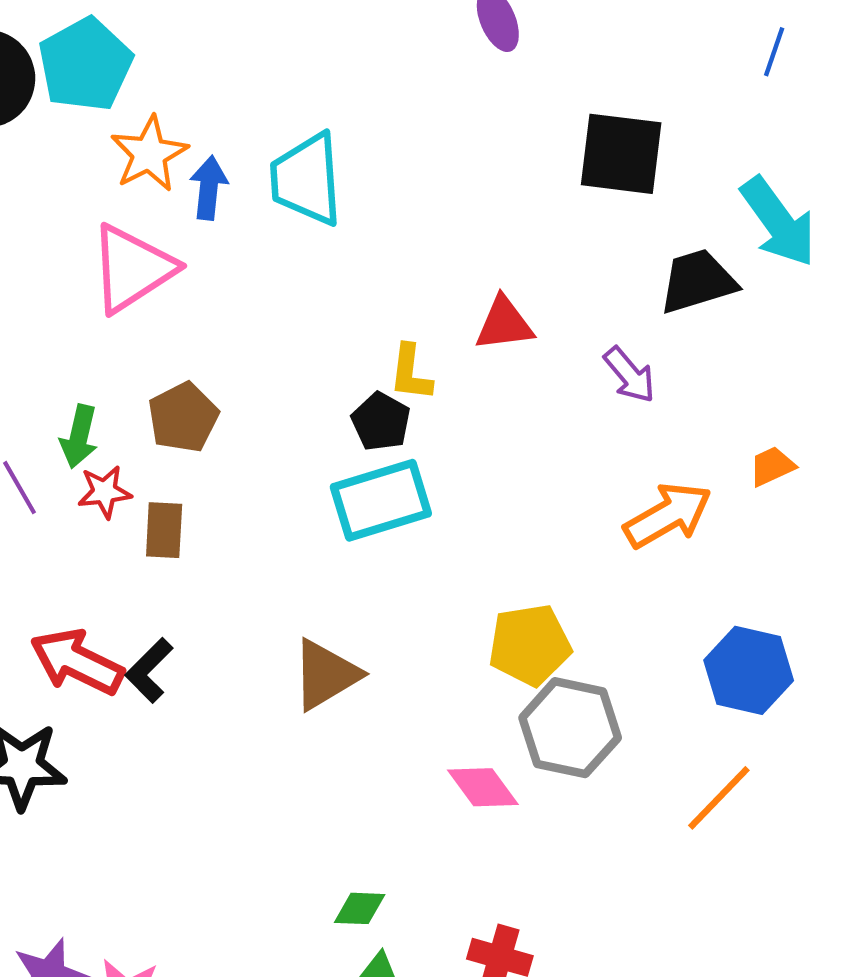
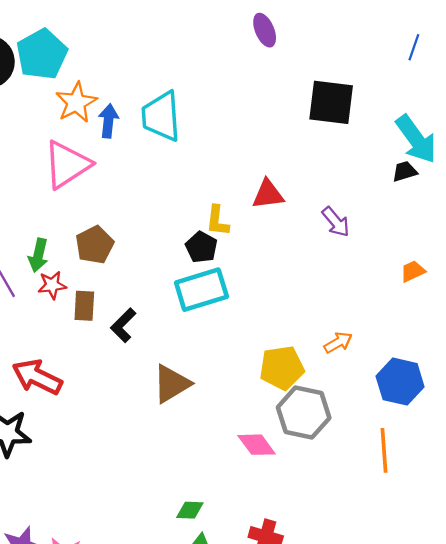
black trapezoid: (698, 281) -> (405, 171), moved, size x0.6
orange arrow: (668, 515) -> (338, 342), moved, size x0.6
black L-shape: (149, 670) -> (123, 325), moved
orange line: (719, 798) -> (384, 450), turned -48

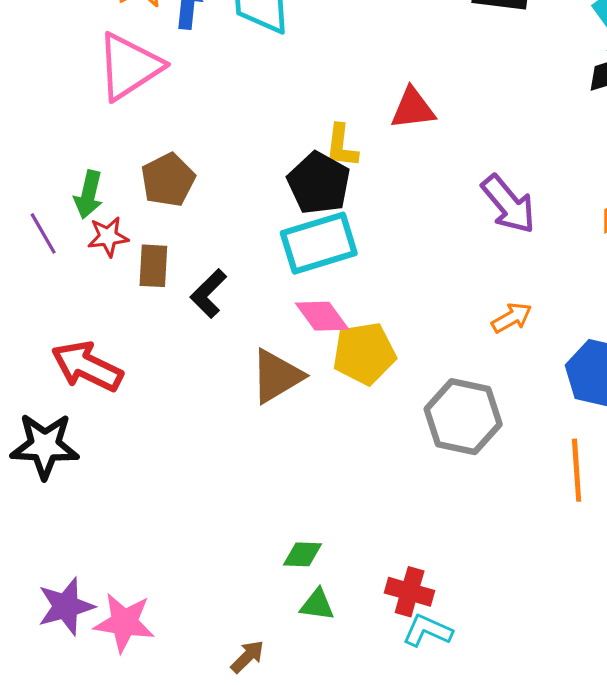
purple arrow: (336, 222) -> (508, 204), moved, size x1.4
black pentagon: (201, 247) -> (319, 183), size x1.4
yellow pentagon: (282, 368) -> (364, 353), moved
pink diamond: (257, 445) -> (322, 316), moved

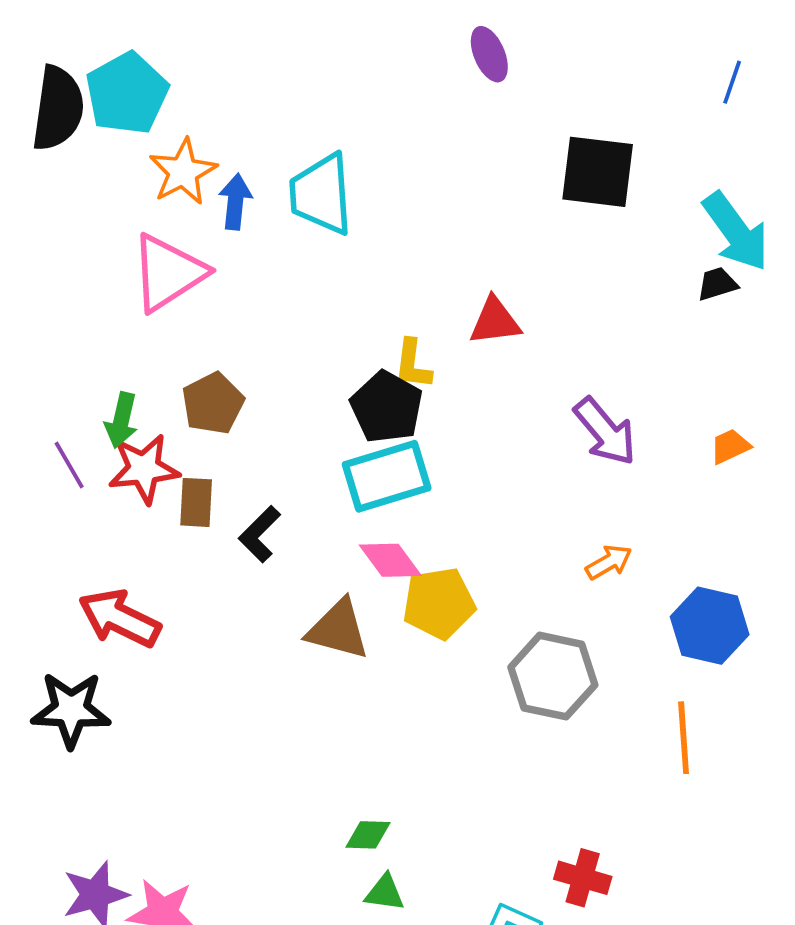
red star: (108, 237) -> (144, 469), size x1.5
brown triangle: (277, 376) -> (338, 629), turned 46
red cross: (410, 592) -> (583, 878), moved

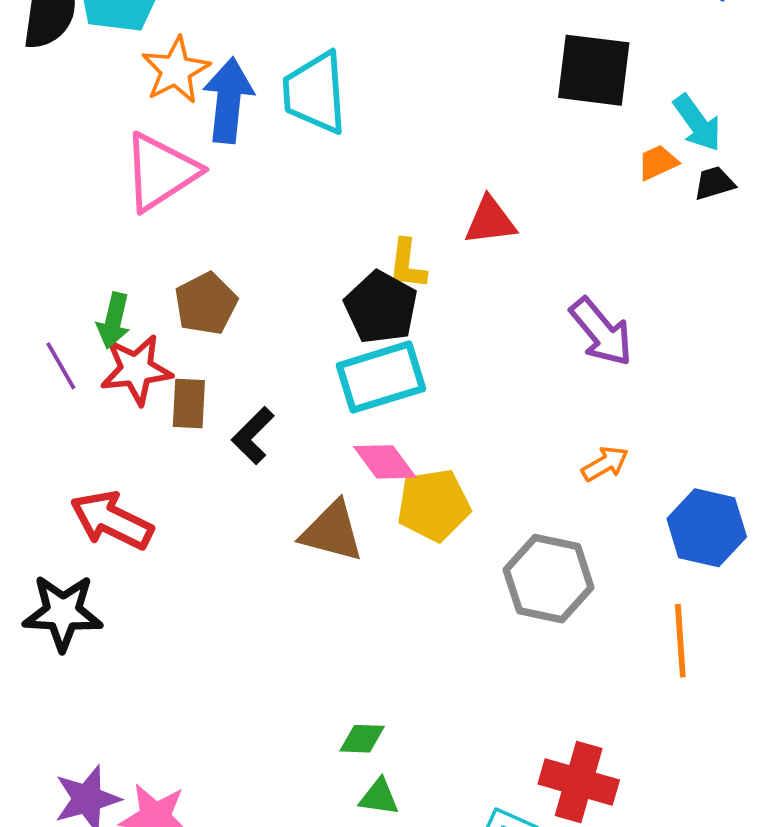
blue arrow: (235, 202) -> (228, 100), size x1.5
cyan arrow: (736, 232) -> (697, 123), moved, size x0.7
orange trapezoid: (730, 446) -> (658, 162), moved
red cross: (583, 878) -> (579, 782), size x1.4

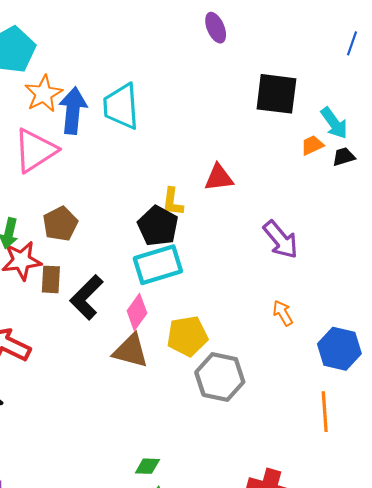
black L-shape: (253, 435) -> (87, 297), size x1.4
pink diamond: (385, 462) -> (137, 312), moved, turned 72
orange arrow: (605, 464) -> (283, 313), turned -90
gray hexagon: (549, 579) -> (220, 377), moved

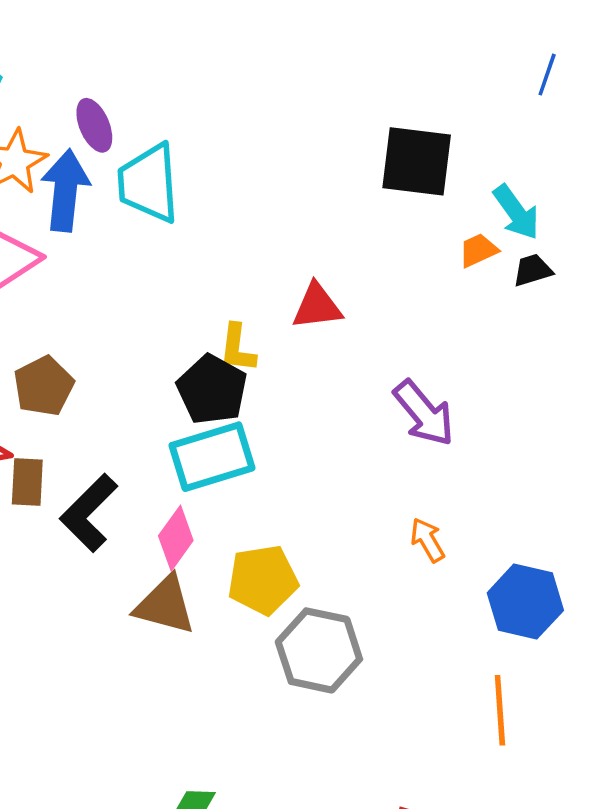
purple ellipse: (216, 28) -> (94, 125), moved

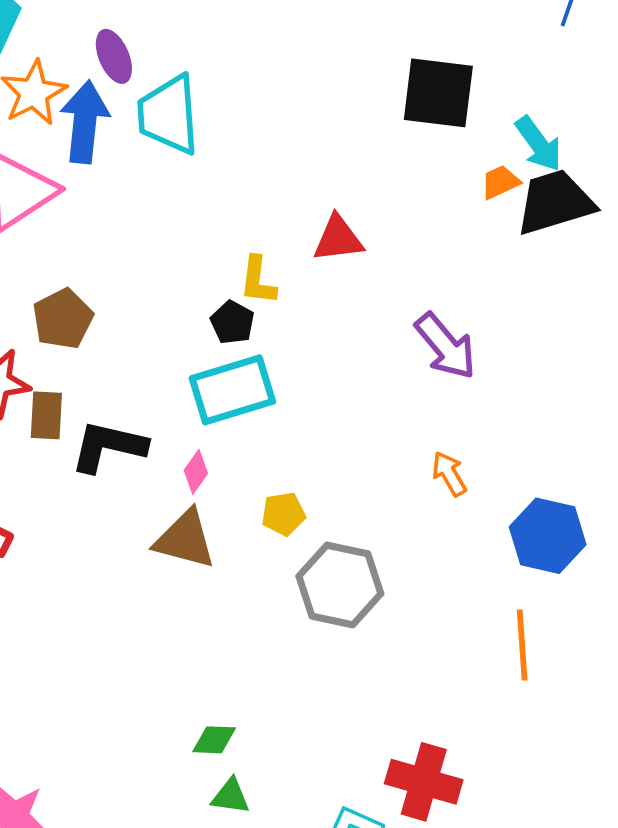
black trapezoid: (533, 270) -> (555, 202), size x2.0
black pentagon: (212, 390) -> (232, 322), size x0.6
black L-shape: (89, 513) -> (108, 446), turned 58
pink diamond: (176, 538) -> (196, 472), size x0.7
yellow pentagon: (263, 580) -> (283, 514), size x0.6

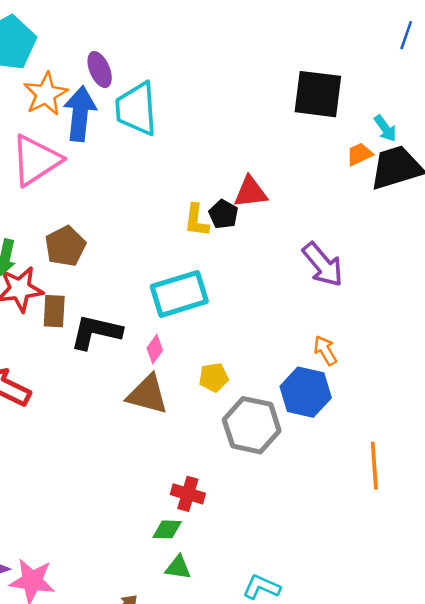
cyan arrow: (539, 144) -> (385, 128), size x0.7
black pentagon: (232, 322) -> (223, 214), moved
blue hexagon: (548, 536) -> (306, 392), moved
red cross: (424, 782) -> (188, 494), moved, size x0.7

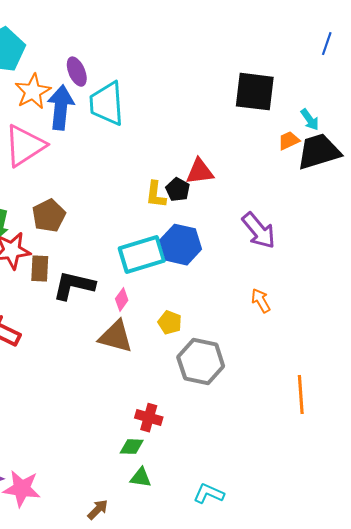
yellow pentagon: (214, 377) -> (170, 323), turned 30
blue hexagon: (306, 392) -> (181, 245), moved

